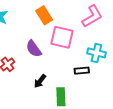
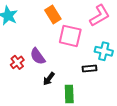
purple semicircle: (34, 49) -> (38, 56), moved

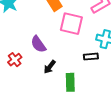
red cross: (17, 62) -> (15, 60), moved

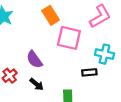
black arrow: (50, 67) -> (37, 84), moved, turned -88

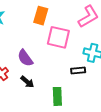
orange rectangle: (51, 15) -> (41, 16), turned 48

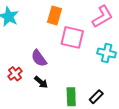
black rectangle: (78, 70) -> (96, 97), moved, turned -40

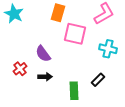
black arrow: (41, 82) -> (45, 77), turned -40
black rectangle: (96, 97) -> (98, 80), moved

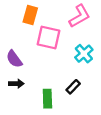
cyan cross: (108, 49) -> (84, 54), turned 36

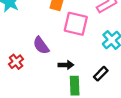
black arrow: (16, 84) -> (66, 65), moved

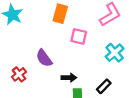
pink square: (76, 24) -> (79, 36), size x0.7

